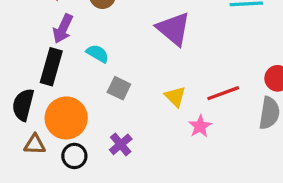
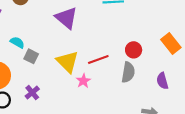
cyan semicircle: (98, 54) -> (17, 42), moved
yellow triangle: (175, 96) -> (67, 62), size x1.6

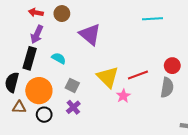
purple triangle: (66, 18) -> (90, 34), moved
gray square: (31, 56) -> (72, 85), moved

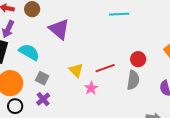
cyan semicircle: (59, 58) -> (29, 52), size x1.5
yellow triangle: (108, 77) -> (76, 70), size x0.7

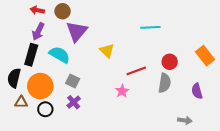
cyan line: (119, 14) -> (150, 27), moved
purple triangle: (59, 29) -> (77, 31), moved, turned 30
yellow triangle: (76, 70) -> (107, 51), moved

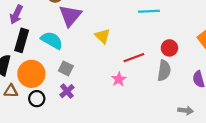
purple arrow: (38, 31) -> (16, 14), moved

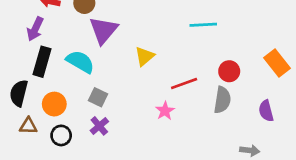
yellow triangle: (103, 36) -> (144, 56), turned 35
orange circle: (31, 74) -> (54, 104), size x0.7

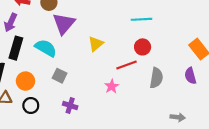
red circle: (229, 71) -> (143, 47), moved
purple semicircle: (266, 111) -> (190, 76), moved
purple cross: (99, 126) -> (70, 106), moved, turned -32

